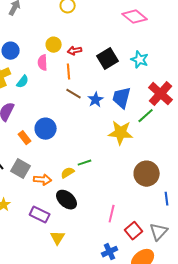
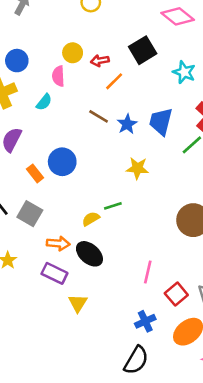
black square: (108, 59) -> (143, 50), moved
orange line: (69, 72) -> (114, 81), moved, turned 49
cyan semicircle: (23, 82) -> (44, 102), moved
yellow star: (121, 133) -> (137, 168), moved, size x0.7
orange arrow: (43, 180) -> (58, 243), moved

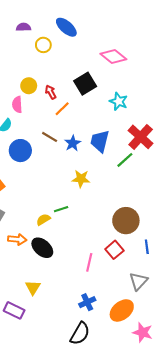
red arrow: (100, 61) -> (51, 92), turned 72
blue circle: (62, 162) -> (20, 151), moved
purple rectangle: (54, 273) -> (14, 310), moved
red square: (176, 294) -> (114, 250), moved

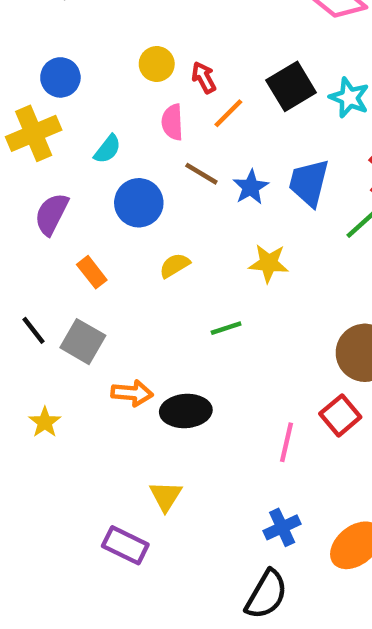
black square: (85, 84) -> (291, 86), moved
pink semicircle: (17, 105) -> (172, 122), moved
yellow semicircle: (43, 220) -> (175, 265), moved
black ellipse: (42, 248) -> (186, 411), turned -45

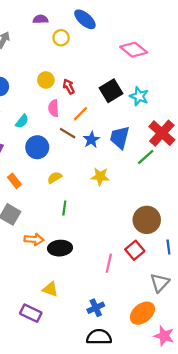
orange line: (228, 113) -> (81, 114), moved
green line: (226, 328) -> (64, 208), moved, turned -64
yellow triangle: (166, 496) -> (50, 289), turned -42
blue cross: (282, 527) -> (96, 308), moved
black semicircle: (266, 595) -> (99, 337), turned -120

